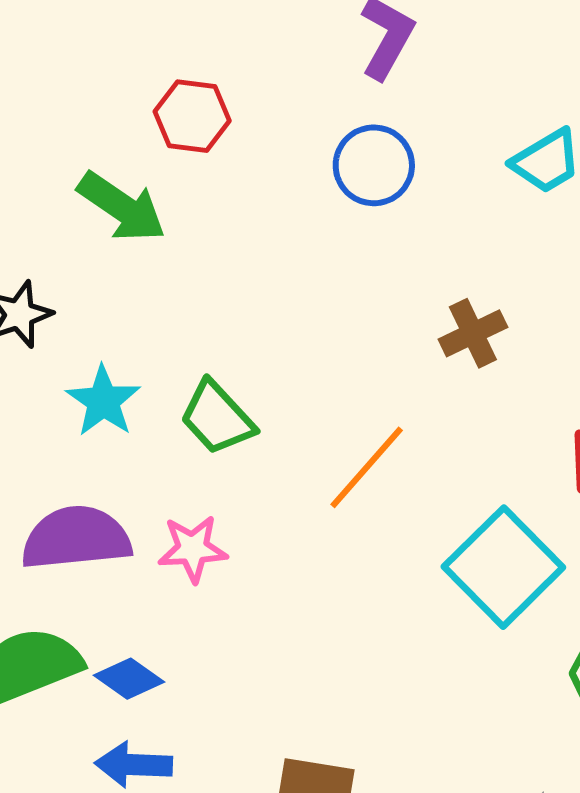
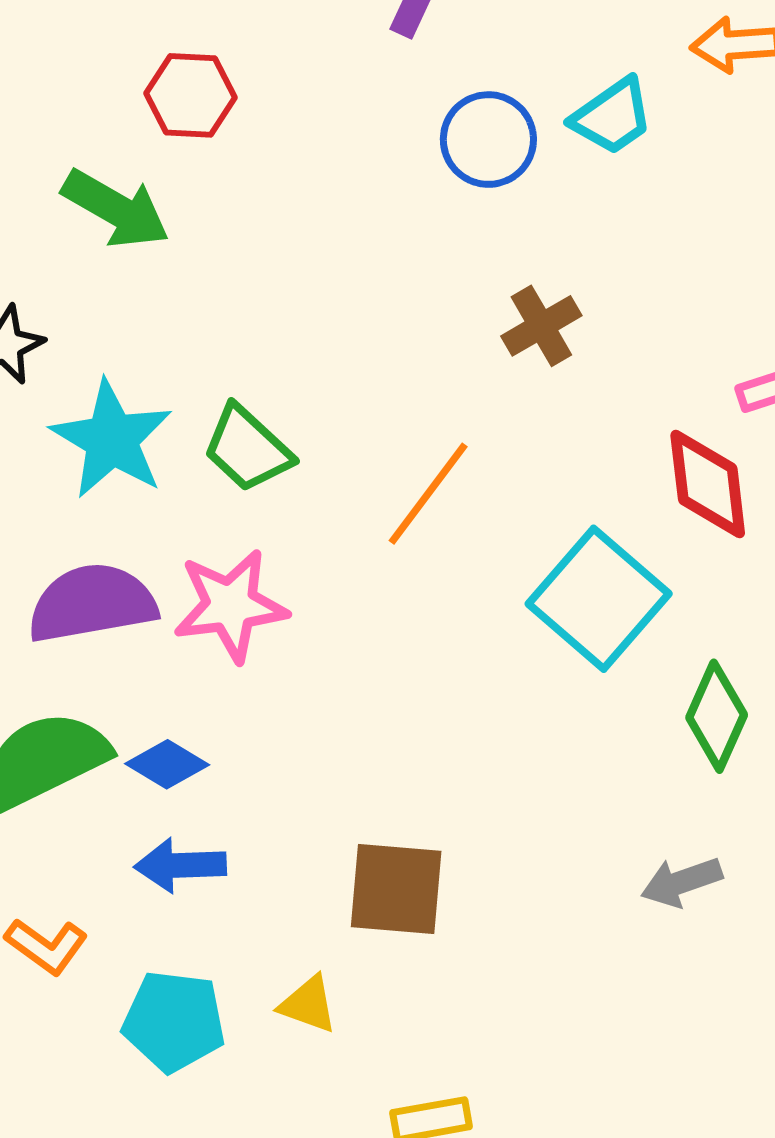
blue circle: (374, 165) -> (488, 140), moved
cyan star: (103, 401) -> (112, 439), size x1.4
pink star: (193, 549) -> (230, 605), size x1.4

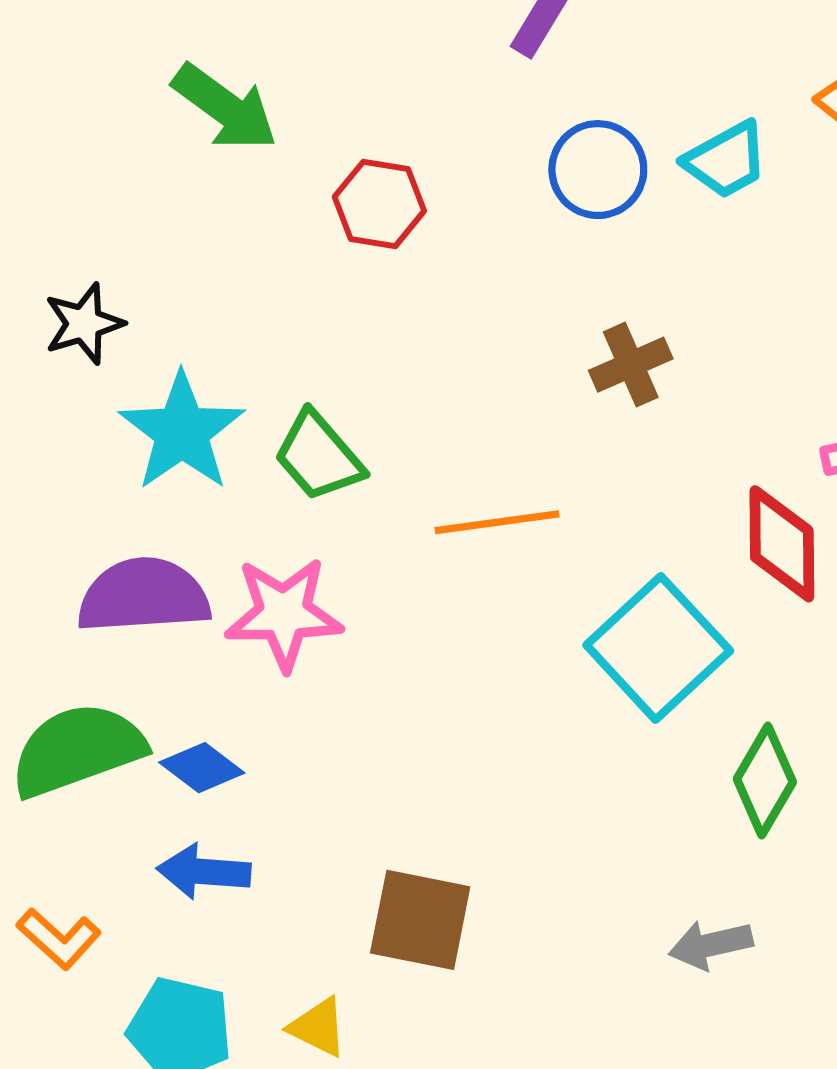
red hexagon: (191, 95) -> (379, 204), moved
green arrow: (116, 209) -> (225, 107), moved
orange line: (428, 494) -> (497, 522), turned 39

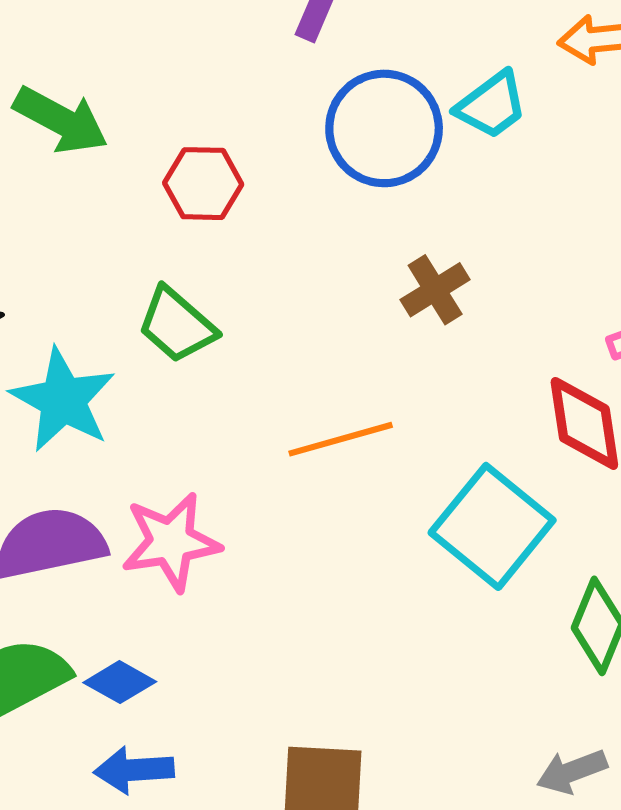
blue circle: (598, 170) -> (384, 128), size x1.4
green trapezoid: (319, 456) -> (177, 325), moved

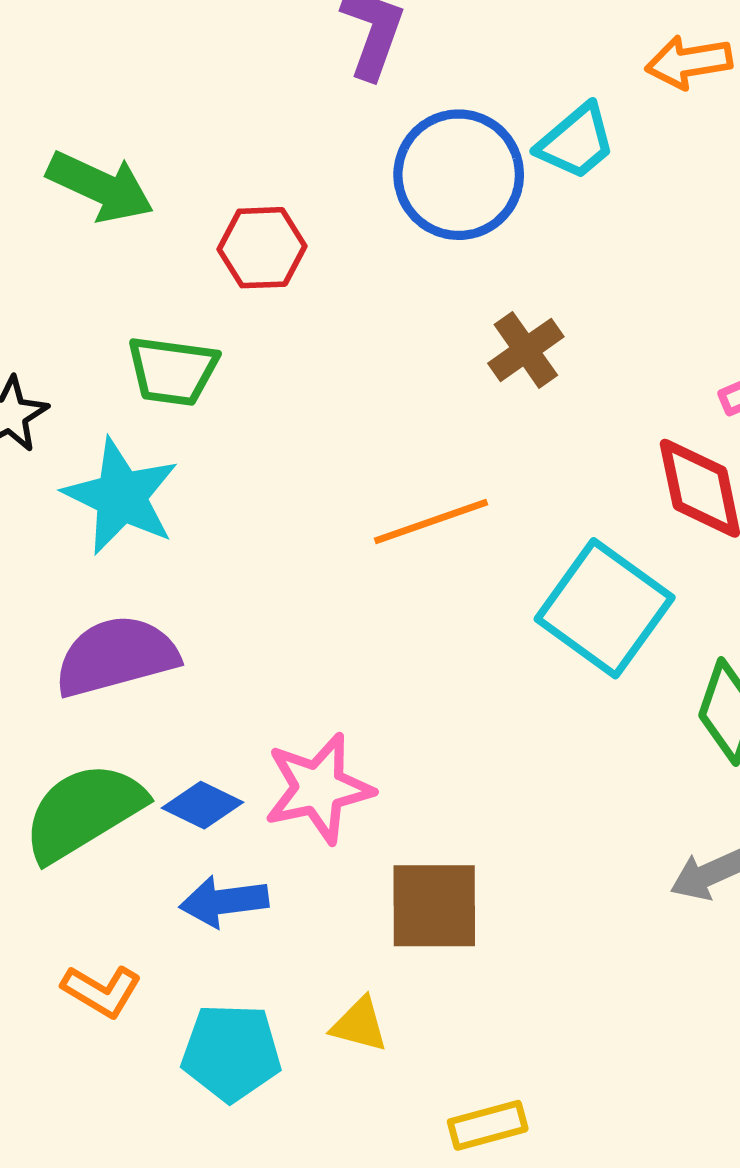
green trapezoid: (177, 325) -> (172, 371), moved, turned -30
pink star: (171, 542) -> (319, 788), moved

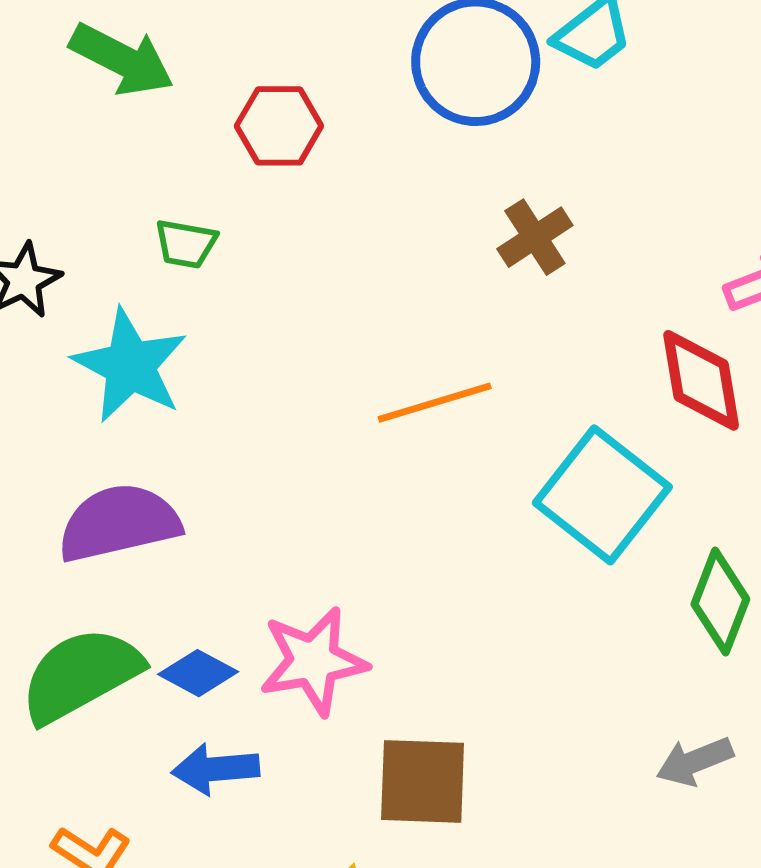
green trapezoid: (172, 371) -> (186, 244), size x0.7

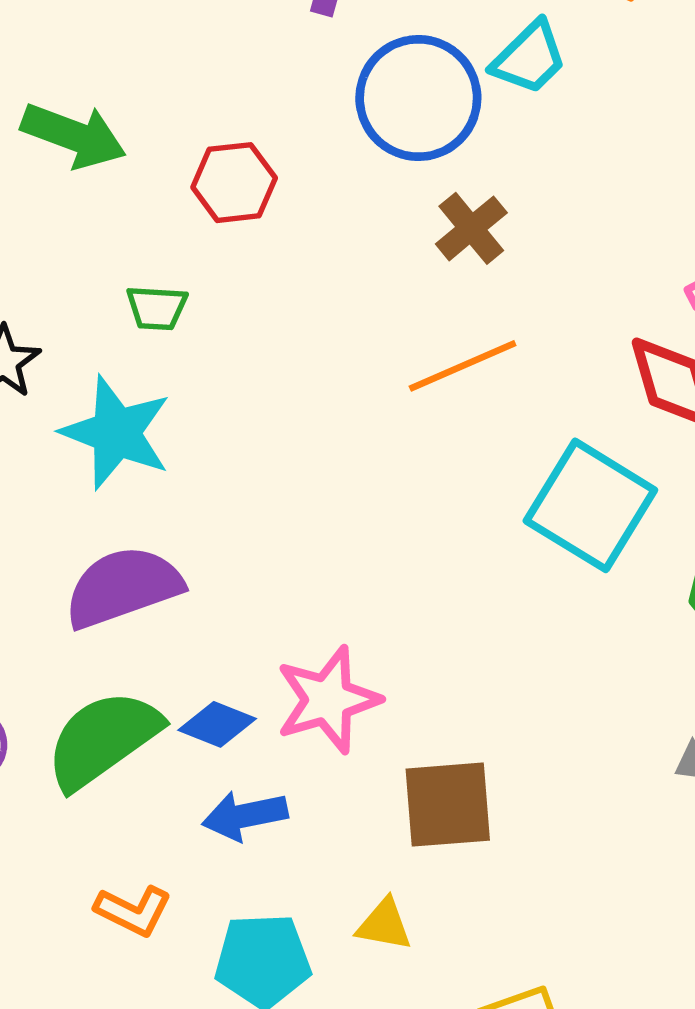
brown cross: (535, 237) -> (471, 228), moved
orange line: (435, 403) -> (463, 366), moved

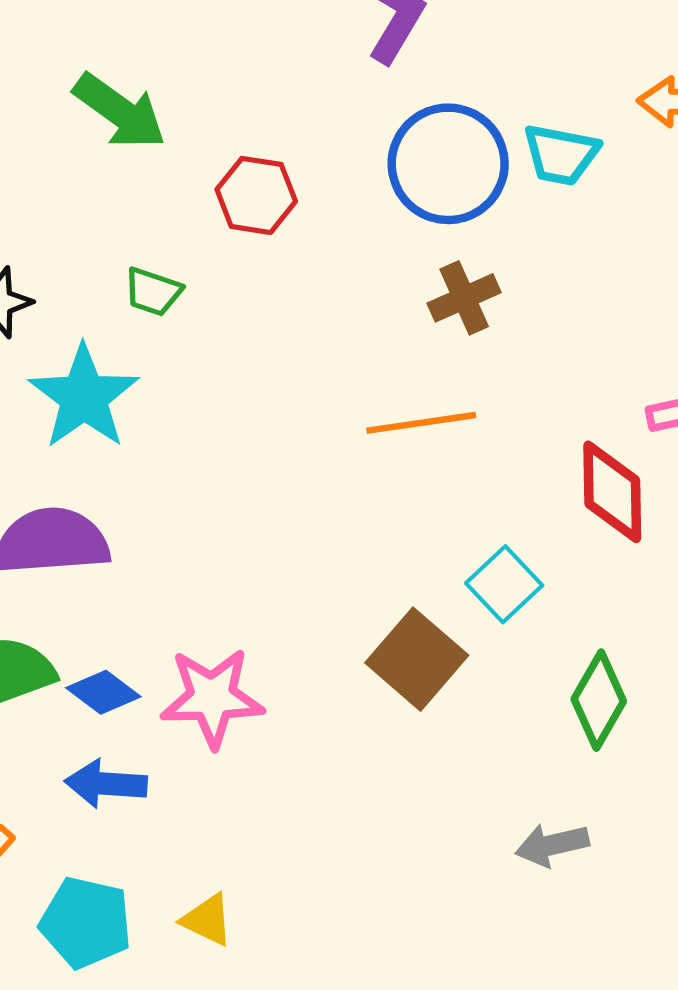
cyan trapezoid: (529, 58) -> (561, 155), turned 40
cyan square: (590, 505) -> (504, 584), size x0.6
brown square: (448, 805) -> (417, 659), moved, turned 30

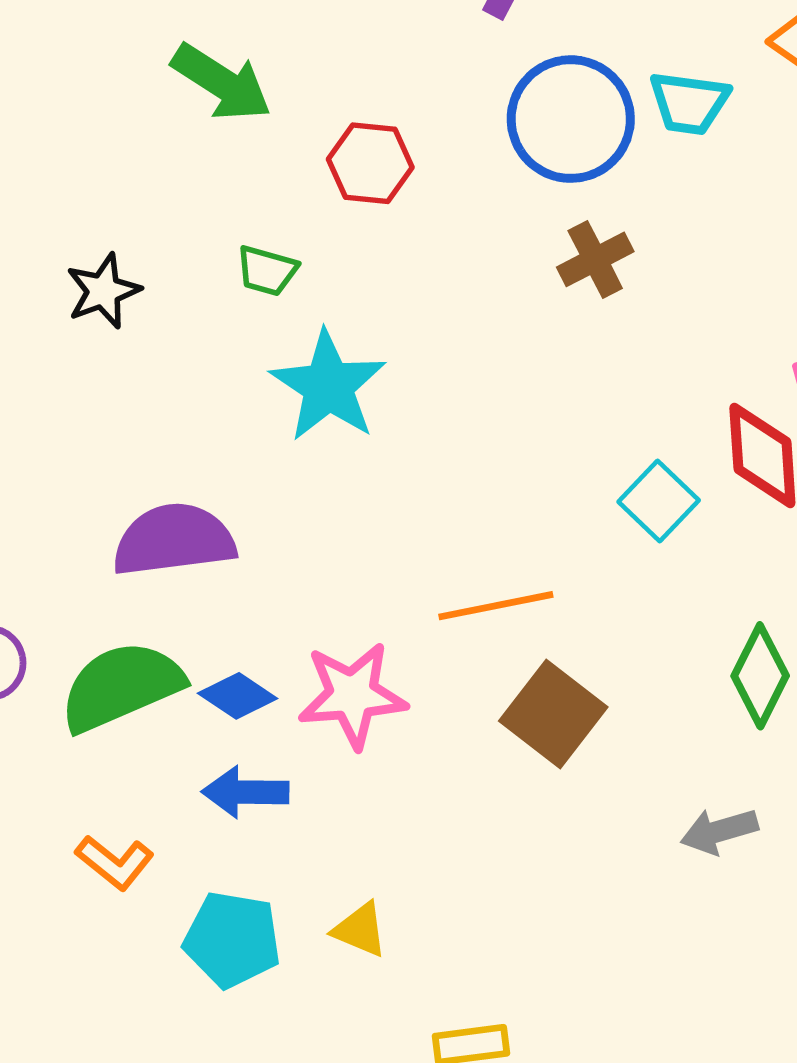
cyan star: (84, 397) -> (328, 386), moved
orange line: (421, 423) -> (496, 606), moved
cyan square: (504, 584) -> (659, 501), moved
brown square: (417, 659) -> (553, 714), moved

